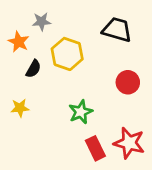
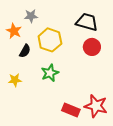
red circle: (128, 82) -> (92, 47), moved
green star: (81, 112) -> (50, 73), moved
red rectangle: (95, 148) -> (71, 110), turned -42

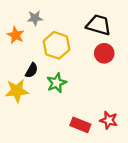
black semicircle: (25, 51) -> (32, 70), moved
yellow star: (15, 80) -> (17, 91), size x1.5
red star: (96, 106) -> (109, 120), size x0.7

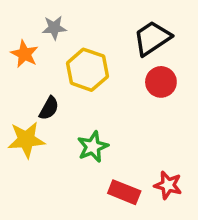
black trapezoid: (99, 25) -> (152, 38), turned -50
green star: (57, 83) -> (93, 147), moved

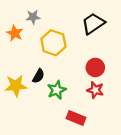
red circle: (161, 82) -> (95, 67), moved
black semicircle: (49, 108) -> (38, 76), moved
red star: (168, 185) -> (95, 90), moved

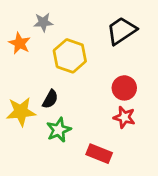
green star: (57, 90) -> (59, 130), moved

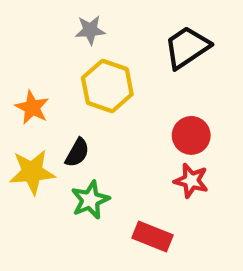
gray star: (43, 22) -> (90, 30), moved
orange star: (20, 43) -> (32, 107), moved

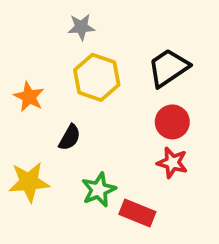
black trapezoid: (187, 47) -> (168, 68), moved
yellow star: (32, 172) -> (29, 182), moved
green star: (90, 200) -> (99, 190), moved

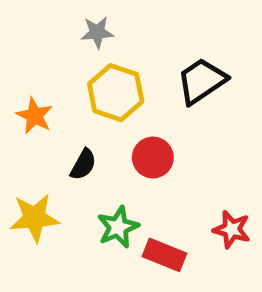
red circle: (172, 122) -> (153, 158), moved
red star: (172, 163) -> (232, 229), moved

